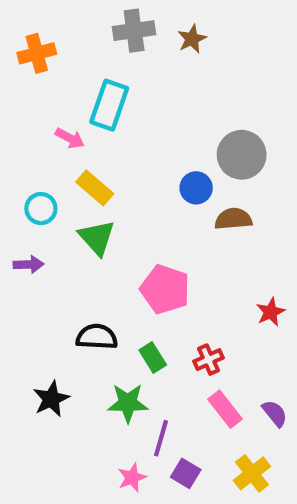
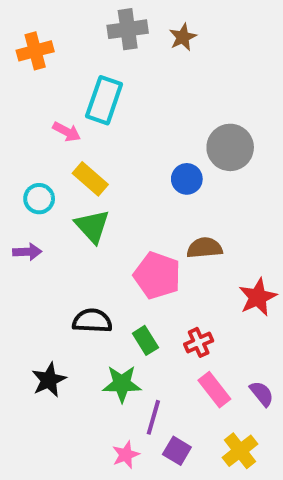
brown semicircle: (233, 219) -> (205, 248), moved
red star: (271, 312) -> (258, 297), size x1.4

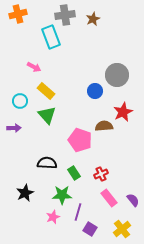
orange cross: (35, 51) -> (18, 14), moved
cyan rectangle: (104, 100) -> (51, 37), moved, turned -40
red star: (258, 297) -> (123, 112), moved
pink star: (126, 455) -> (53, 217), moved

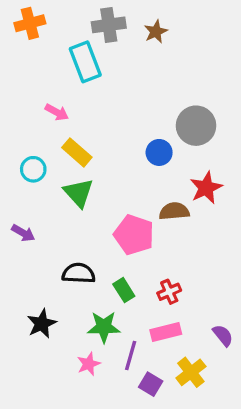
purple arrow: (14, 128) -> (23, 233), moved, turned 32
pink rectangle: (109, 198) -> (166, 332), moved, turned -66
yellow cross: (122, 229) -> (191, 372), moved

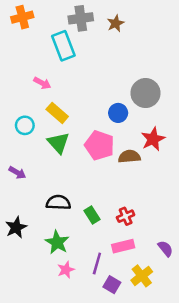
pink pentagon: (134, 235) -> (99, 145), moved
black star: (42, 324) -> (16, 227), moved
green star: (104, 327) -> (57, 242), moved, turned 30

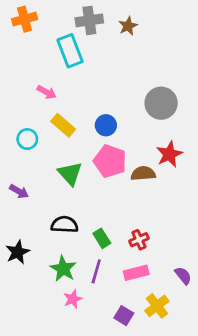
blue circle: (118, 113) -> (106, 125), moved
green triangle: (58, 143) -> (70, 174), moved
purple line: (97, 263) -> (96, 271), moved

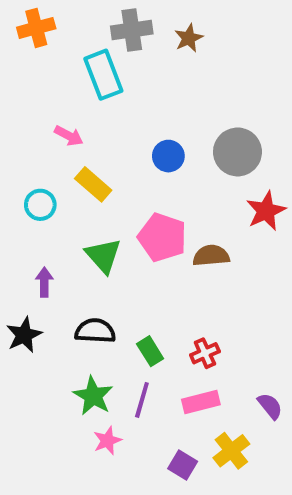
blue circle: (106, 125) -> (168, 156), moved
red star: (169, 154) -> (266, 211), moved
purple arrow: (19, 191) -> (44, 282), moved, turned -120
black star: (18, 252) -> (24, 335), moved

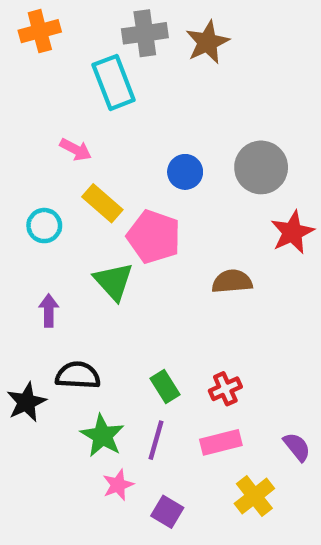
brown star: (189, 38) -> (207, 42), size x1.4
pink pentagon: (162, 237) -> (154, 237), moved
black semicircle: (95, 331) -> (78, 375), moved
black star: (24, 335) -> (26, 402), moved
purple square: (183, 465) -> (167, 512), moved

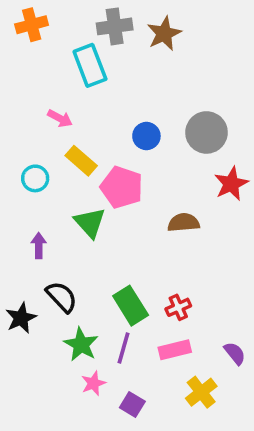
black semicircle: (78, 375) -> (62, 297), turned 44
green rectangle: (165, 387) -> (131, 306), size x1.5

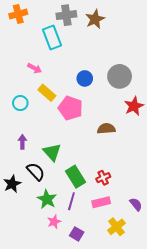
green triangle: (90, 223) -> (52, 152), moved

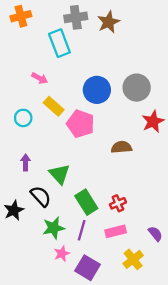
blue circle: (85, 78) -> (97, 90), size x1.5
green star: (47, 199) -> (54, 228), turned 30
purple square: (77, 234) -> (88, 268), size x1.5

